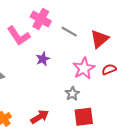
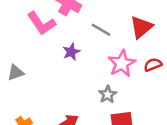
gray line: (69, 32) -> (101, 30), moved

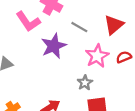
purple star: (71, 52) -> (54, 46), size x1.6

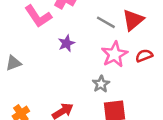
gray line: (79, 27) -> (106, 22), moved
purple star: (54, 46) -> (66, 43), size x0.6

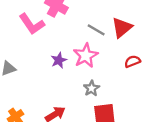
purple star: (66, 43) -> (59, 60), moved
pink star: (114, 54) -> (86, 56), moved

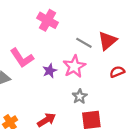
pink L-shape: (32, 24) -> (22, 58), moved

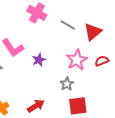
gray line: (84, 43) -> (68, 25), moved
pink star: (74, 66) -> (77, 60), moved

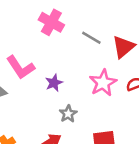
gray star: (67, 84) -> (68, 114), moved

